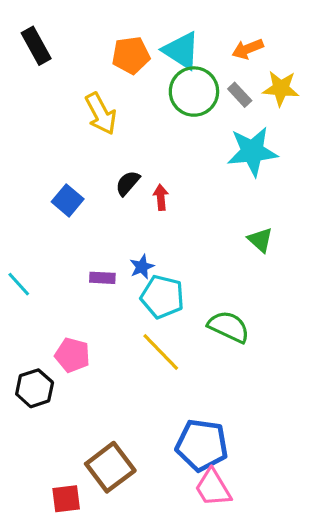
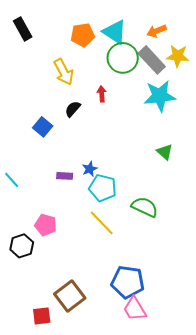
gray rectangle: (240, 95) -> (152, 60), size x1.8
black semicircle: (128, 183) -> (73, 109), moved
red arrow: (161, 197) -> (102, 94), moved

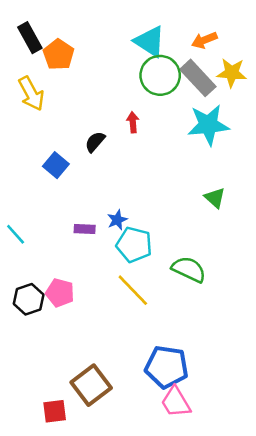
orange pentagon: (83, 35) -> (59, 55), moved, turned -30
yellow arrow: (64, 72) -> (31, 94), moved
black hexagon: (22, 246) -> (29, 299), moved

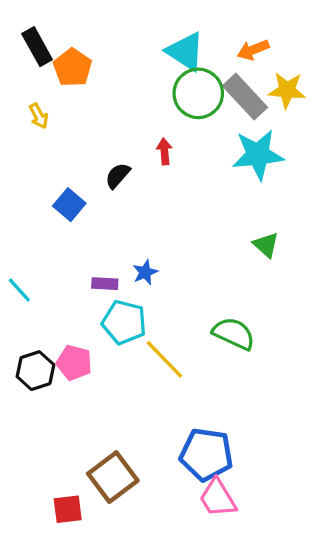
yellow arrow: (31, 94) -> (39, 116), size x0.6
cyan pentagon: (134, 245) -> (124, 322), moved

